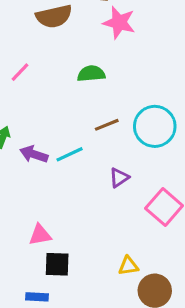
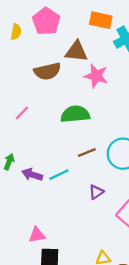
green semicircle: (91, 74) -> (75, 114), size x1.4

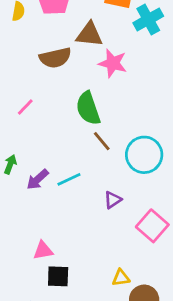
green semicircle: (75, 114) -> (88, 108), turned -104
brown line: (87, 153) -> (102, 141), moved, turned 72
purple arrow: (32, 175) -> (38, 179), turned -60

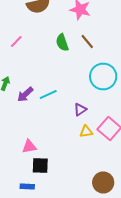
green semicircle: (88, 108) -> (62, 42), size x0.7
brown line: (102, 141) -> (87, 42), moved
yellow triangle: (121, 278) -> (86, 132), moved

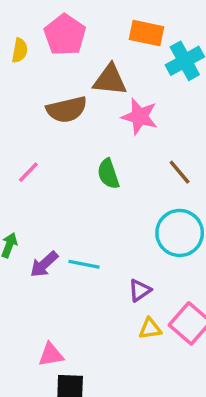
brown line: (87, 42) -> (180, 172), moved
cyan line: (48, 94) -> (84, 264), turned 36

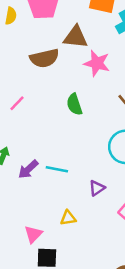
yellow triangle: (150, 329) -> (68, 218), moved
pink triangle: (51, 355) -> (33, 234), turned -36

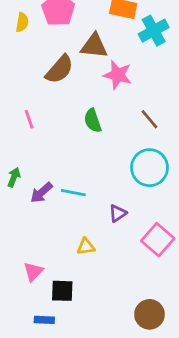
brown semicircle: (44, 58) -> (60, 69), turned -36
pink line: (17, 103) -> (29, 119), turned -63
pink triangle: (33, 234) -> (33, 271), moved

